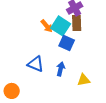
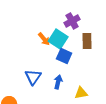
brown rectangle: (77, 23) -> (87, 41), moved
blue triangle: (36, 64) -> (33, 77), turned 42

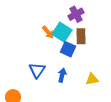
brown rectangle: (87, 41) -> (81, 36), moved
yellow triangle: (81, 93) -> (92, 79), moved

